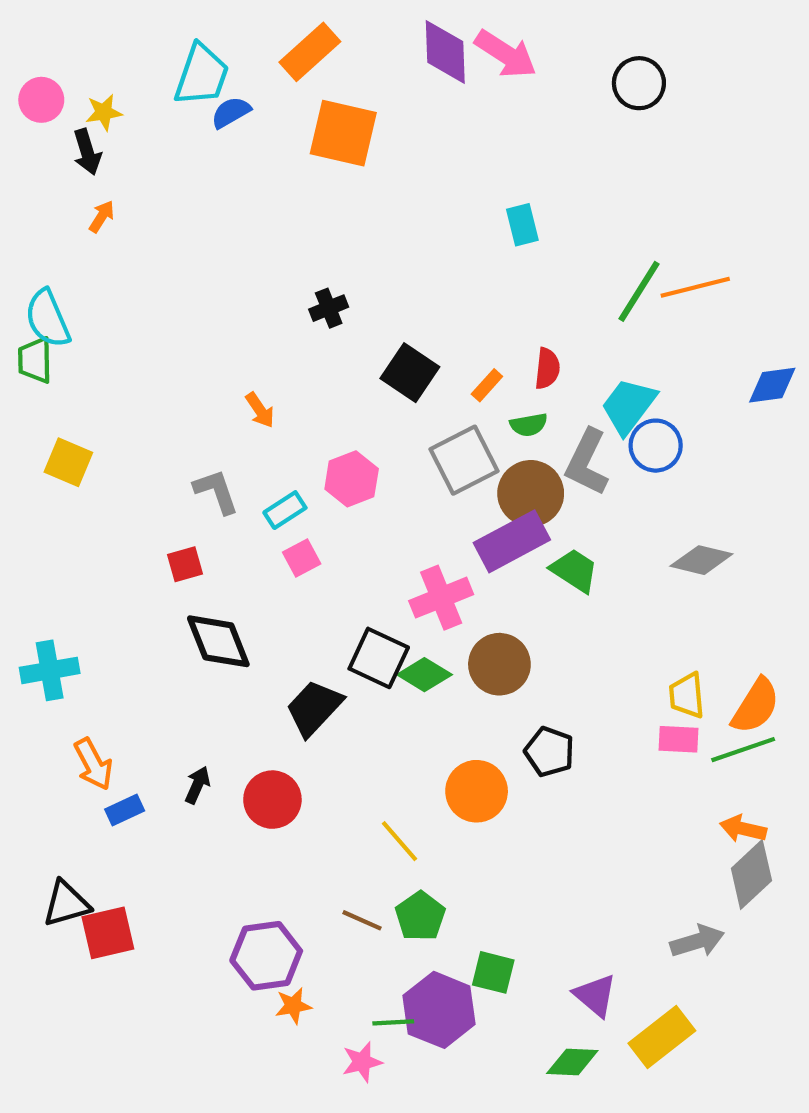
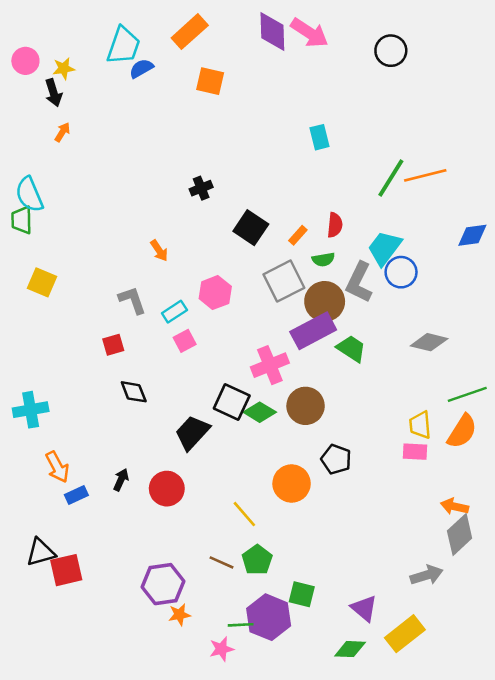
orange square: (343, 133) -> (210, 81), size x0.7
black diamond: (218, 641) -> (134, 392), size x0.7
green line: (743, 750) -> (467, 394), moved

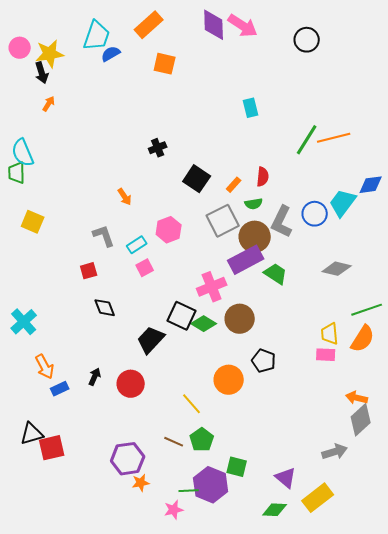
yellow star: (64, 68) -> (50, 54), size x1.6
cyan trapezoid: (384, 248) -> (343, 203), moved
cyan cross: (31, 410) -> (24, 322), turned -32

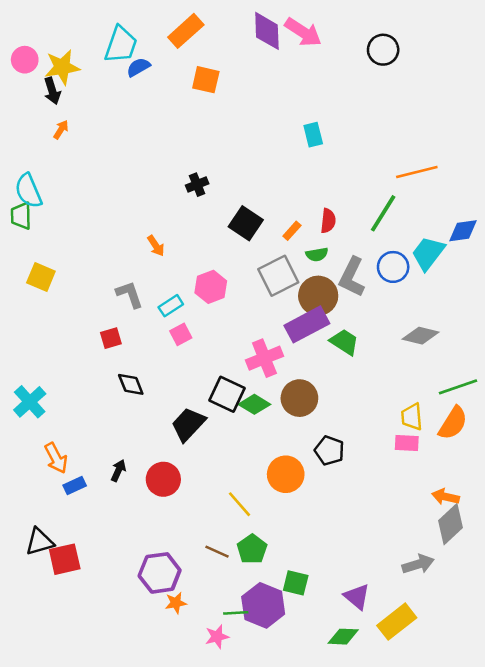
green line: (307, 140) -> (383, 213), moved

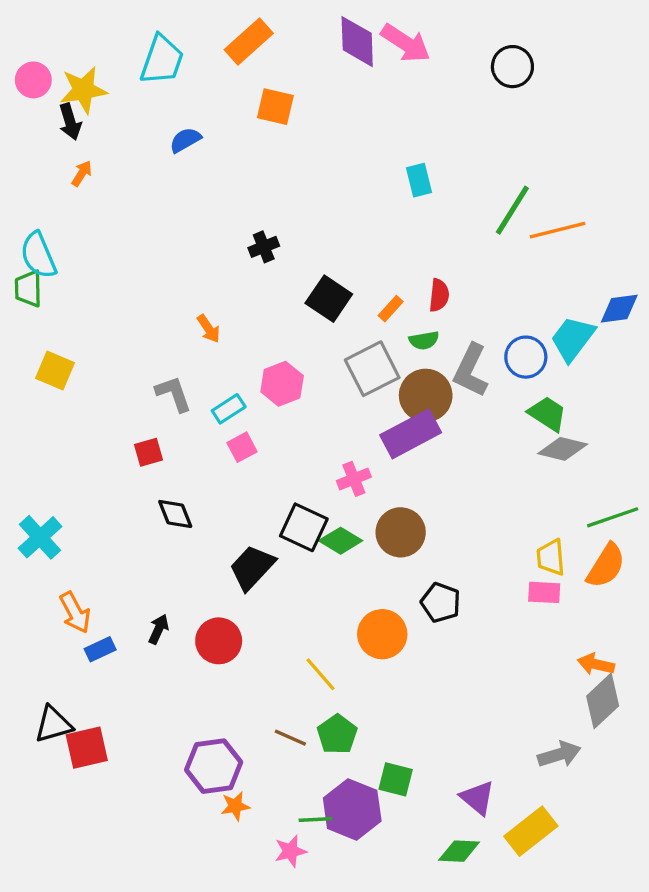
blue semicircle: (138, 67) -> (185, 140), moved
green line: (383, 213) -> (512, 210), moved
green trapezoid: (344, 342) -> (548, 414), moved
pink cross: (264, 358) -> (354, 479), size x0.7

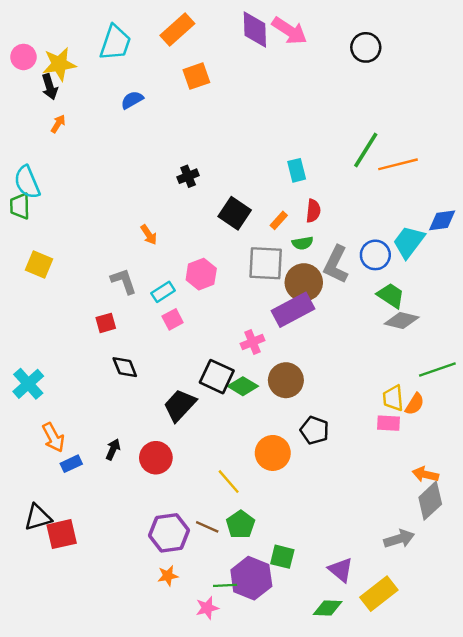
orange square: (275, 107) -> (196, 76), turned -32
cyan rectangle: (419, 180) -> (297, 170), moved
gray square: (372, 369) -> (266, 263), turned 30
orange semicircle: (606, 566) -> (415, 404), moved, size x0.7
purple hexagon: (214, 766) -> (169, 533), moved

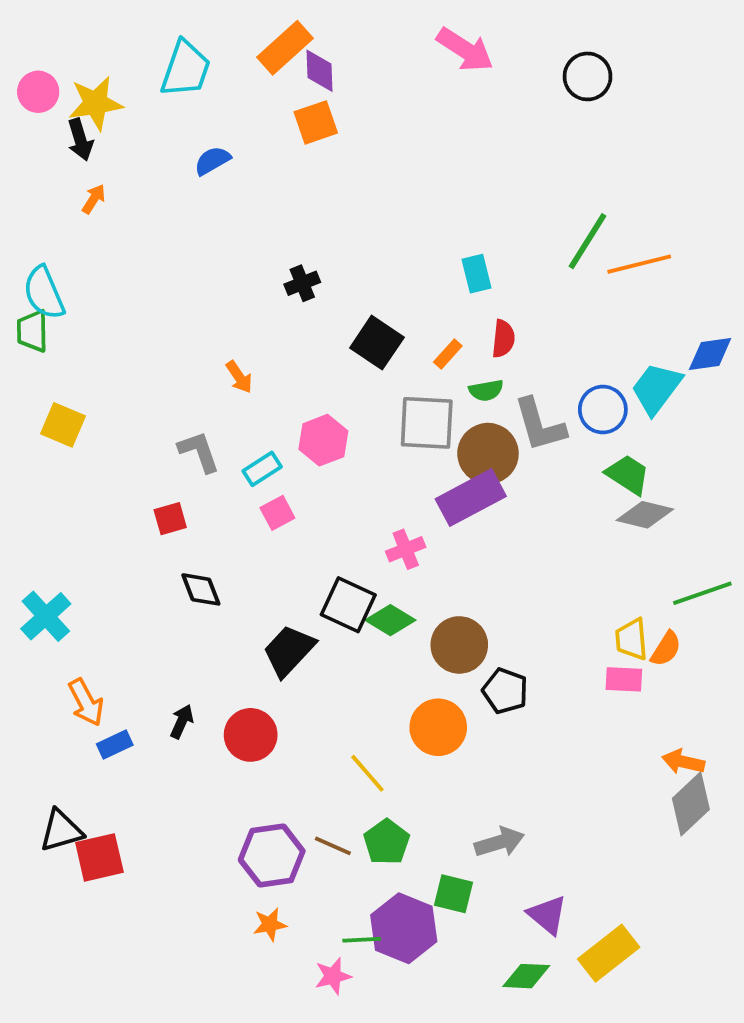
purple diamond: (255, 30) -> (320, 71), moved, size x0.7
gray L-shape: (336, 264) -> (540, 425), turned -42
brown circle: (286, 380) -> (459, 645), moved
gray arrow: (399, 539) -> (499, 842), moved

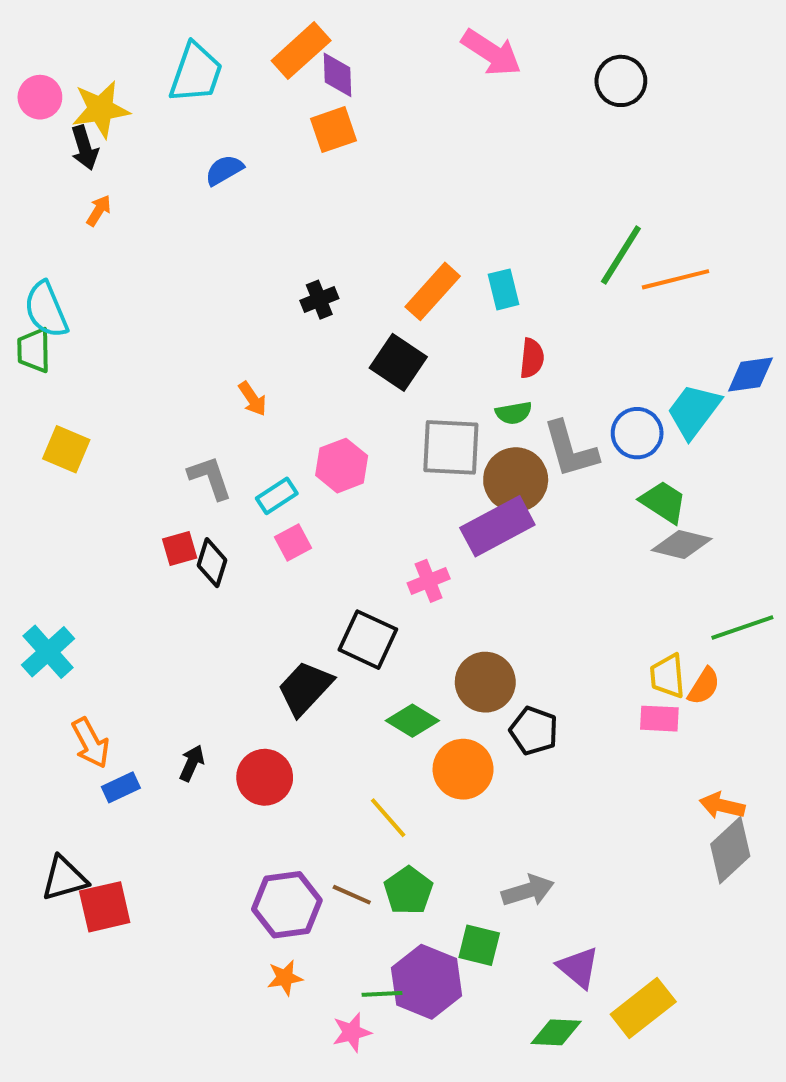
orange rectangle: (448, 354) -> (433, 291), moved, size x1.8
black diamond: (201, 589) -> (212, 563), moved, turned 39
green diamond: (390, 620) -> (412, 721), moved

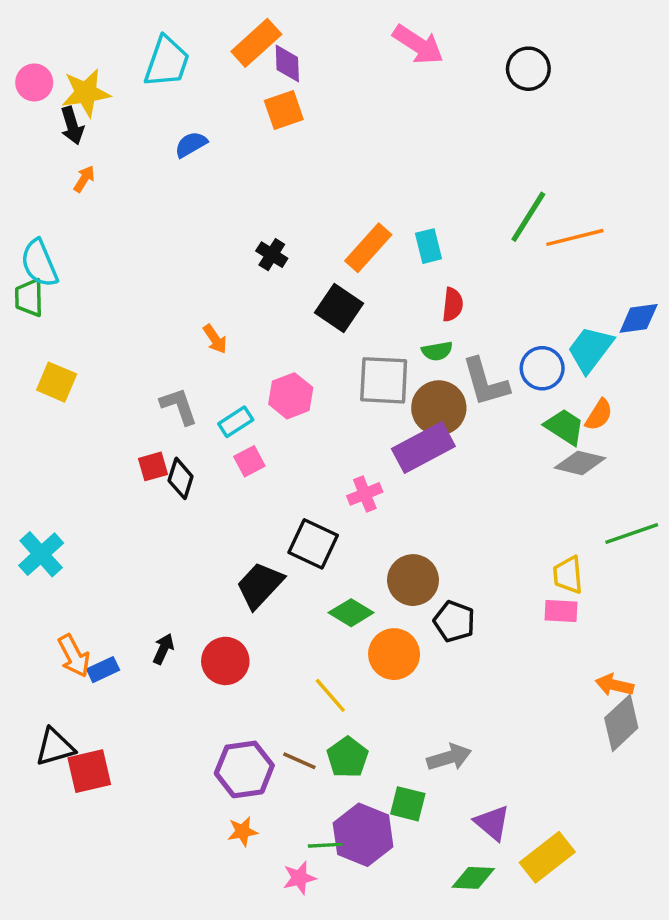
black cross: (319, 300) -> (272, 255), turned -36
orange semicircle: (704, 686) -> (599, 415), moved
orange arrow: (91, 743) -> (74, 656), moved

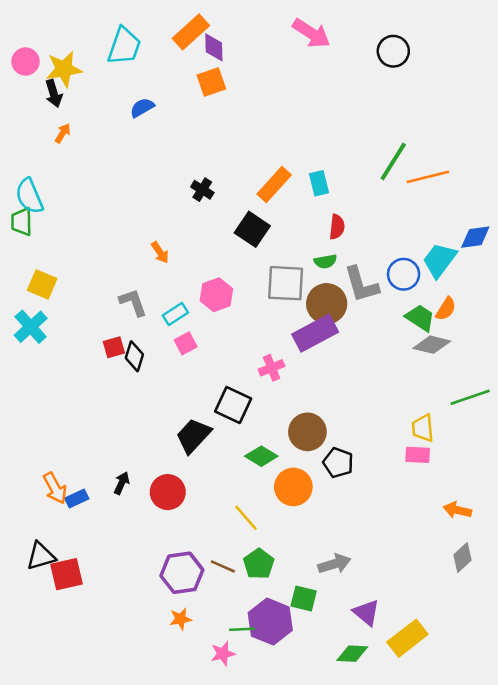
cyan cross: (41, 554) -> (31, 327), moved
gray diamond: (621, 723) -> (463, 557), moved, size x0.7

